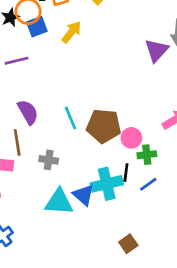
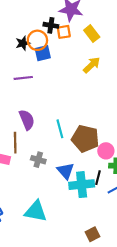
yellow arrow: (71, 32) -> (92, 65), moved
blue triangle: (83, 195) -> (66, 171), moved
cyan triangle: (59, 202) -> (36, 211), moved

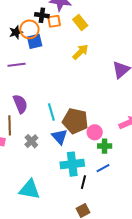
gray cross: (38, 160) -> (31, 141), turned 32
blue triangle: (66, 171) -> (60, 137), moved
black line: (98, 178) -> (83, 182), moved

